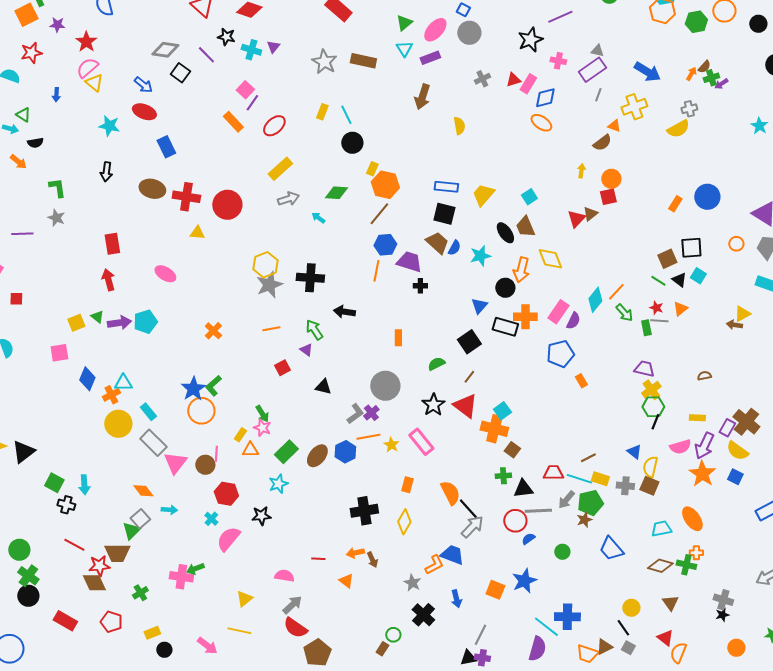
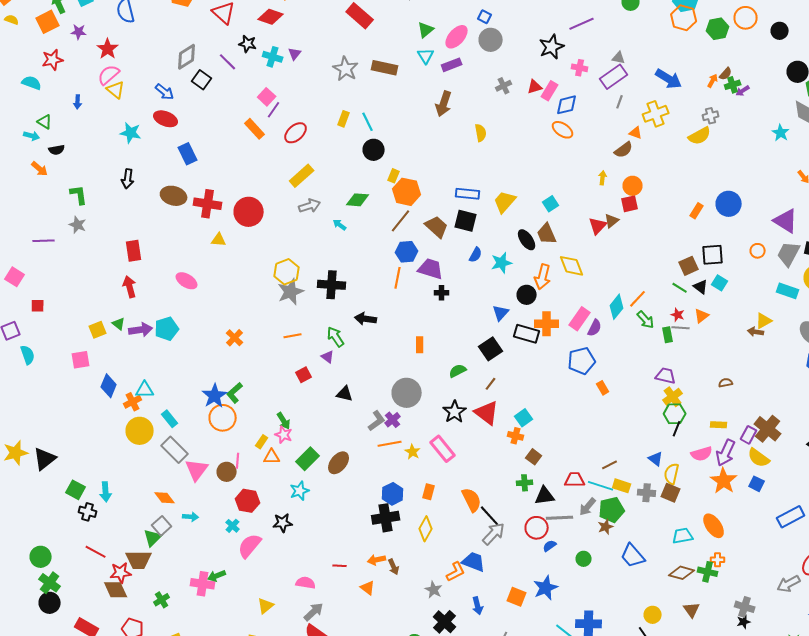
gray diamond: (165, 50) -> (187, 57), turned -40
brown trapezoid: (437, 243) -> (437, 227), moved
orange cross: (494, 429) -> (516, 436), size x0.6
blue hexagon: (345, 452) -> (393, 494), moved

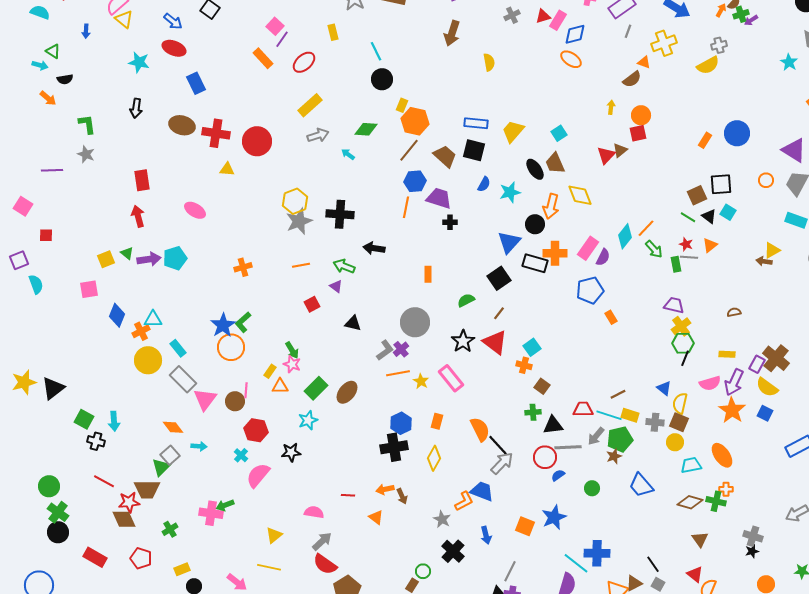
yellow rectangle: (344, 119) -> (333, 32), moved, turned -35
blue triangle: (501, 313) -> (509, 242), size x1.4
green arrow: (336, 337) -> (344, 266), turned -35
orange cross: (235, 338) -> (243, 267), turned 30
yellow circle: (653, 615) -> (675, 442), moved

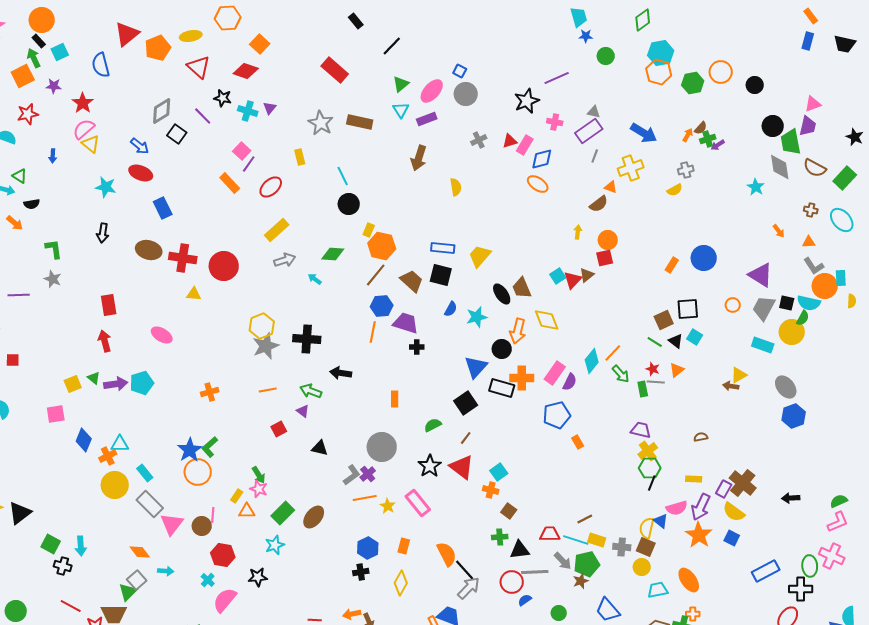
yellow semicircle: (708, 65) -> (675, 190), size x0.7
cyan square: (559, 133) -> (558, 276), moved
blue triangle: (664, 388) -> (661, 521), moved
gray arrow: (596, 436) -> (563, 561), turned -84
black cross: (394, 447) -> (361, 572), size x0.6

